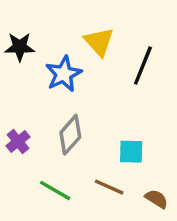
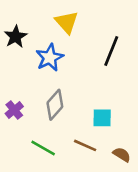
yellow triangle: (99, 42) -> (67, 22), moved
black star: (20, 47) -> (16, 37), turned -30

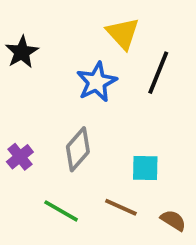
yellow triangle: (67, 22) -> (123, 33), moved
blue star: (50, 58) -> (97, 82), moved

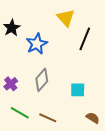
blue star: (97, 82) -> (37, 44), moved
brown line: (121, 207) -> (48, 118), moved
green line: (61, 211) -> (20, 113), moved

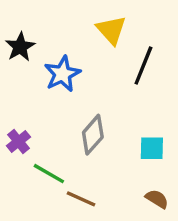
gray diamond: (42, 80) -> (93, 135), moved
cyan square: (78, 90) -> (152, 148), moved
green line: (20, 113) -> (49, 174), moved

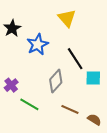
black line: (143, 65) -> (75, 59), moved, turned -55
cyan square: (152, 148) -> (93, 78), moved
brown line: (81, 199) -> (70, 109), moved

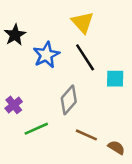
black line: (75, 59) -> (85, 57), moved
cyan square: (93, 78) -> (115, 79), moved
green line: (29, 104) -> (36, 129), turned -54

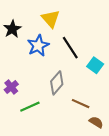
yellow triangle: (83, 22) -> (51, 19), moved
cyan square: (115, 79) -> (95, 65), turned 35
brown line: (86, 135) -> (81, 104), moved

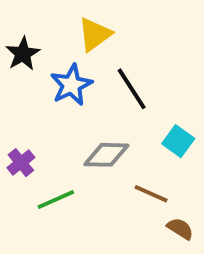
yellow triangle: (51, 19) -> (95, 34), turned 36
cyan square: (95, 65) -> (178, 141), moved
gray diamond: (57, 83) -> (106, 155), turned 50

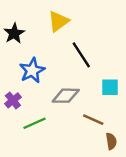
blue star: (71, 85) -> (32, 70), moved
cyan square: (178, 141) -> (110, 87), turned -36
brown semicircle: (180, 229) -> (111, 141), turned 49

